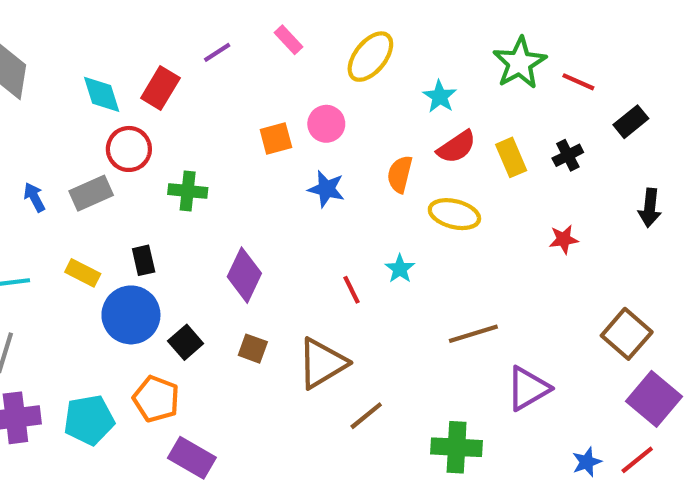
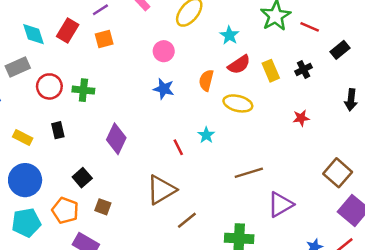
orange square: (276, 138) -> (104, 39), moved
red circle: (129, 149) -> (49, 86), moved
gray rectangle: (91, 193) -> (18, 67), moved
blue circle: (131, 315) -> (25, 180), moved
brown square: (253, 349) -> (103, 207), moved

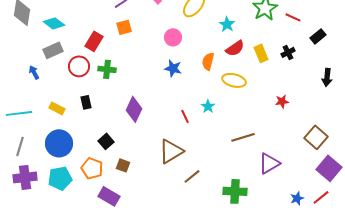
red rectangle: (68, 30) -> (94, 41), moved
cyan diamond: (34, 34) -> (54, 23), moved, turned -35
red star: (301, 118) -> (282, 101), moved

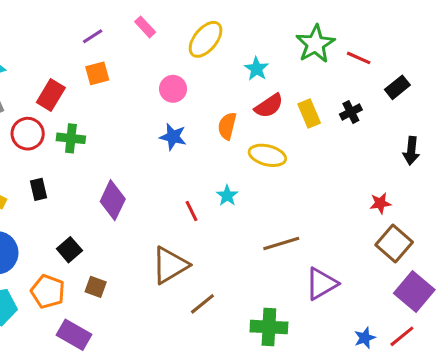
red star: (282, 101) -> (380, 203), moved

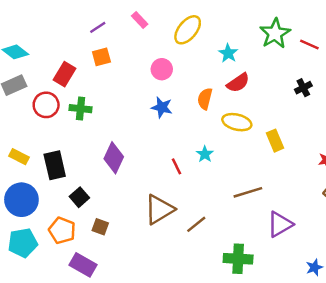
yellow rectangle: (309, 114) -> (275, 141), moved
black rectangle: (38, 189) -> (55, 165), moved, size x1.6
brown line: (202, 304) -> (196, 224), moved

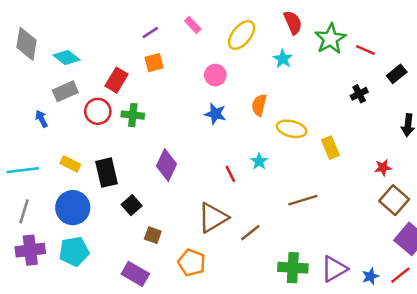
red semicircle: (238, 83) -> (293, 23), moved, turned -80
purple triangle: (280, 224) -> (334, 269), moved
orange pentagon: (62, 230) -> (192, 263), moved

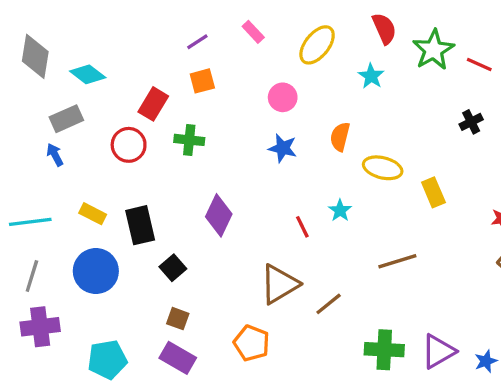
gray rectangle: (65, 91) -> (66, 119), moved
green cross: (133, 115) -> (189, 140), moved
brown square: (153, 235) -> (178, 319), moved
cyan pentagon: (74, 251) -> (107, 360), moved

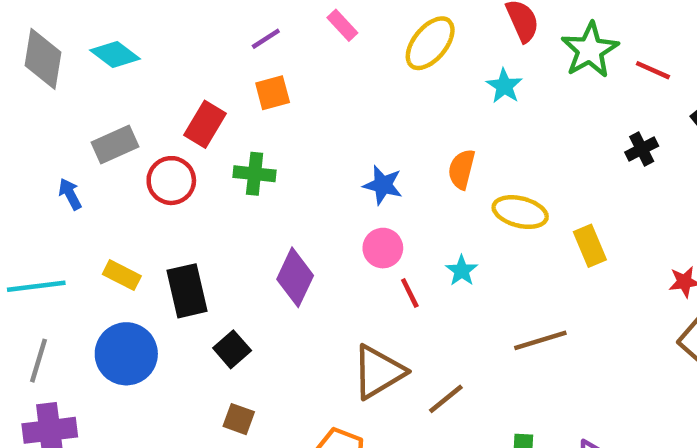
cyan diamond: (88, 74) -> (115, 54), moved
pink circle: (283, 97) -> (383, 248), moved
gray rectangle: (66, 119) -> (115, 145), moved

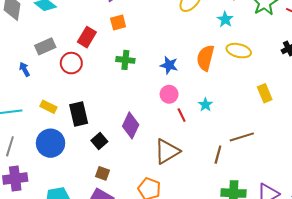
orange semicircle: (462, 169) -> (205, 58), size x1.4
green cross: (255, 174) -> (125, 60), moved
yellow ellipse: (520, 212) -> (239, 51), moved
purple diamond: (295, 277) -> (131, 125), moved
brown line: (446, 399) -> (218, 155), moved, turned -36

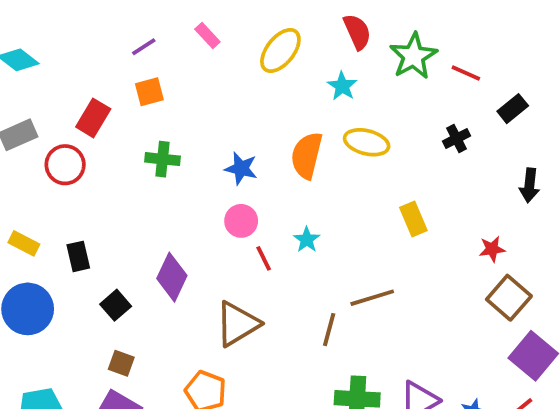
black rectangle: (79, 114) -> (78, 256), size x0.7

